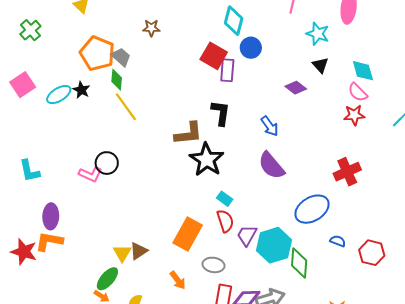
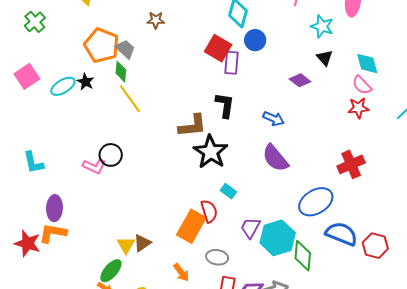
blue arrow: (270, 126) -> (274, 119), turned -30
red semicircle: (225, 221) -> (209, 211), moved
blue semicircle: (338, 241) -> (341, 234), size x2.0

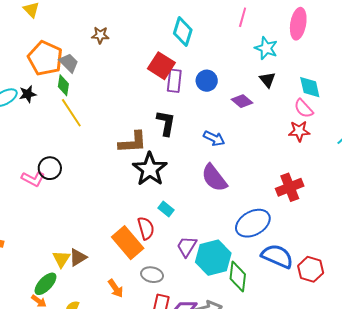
blue circle: (255, 40) -> (207, 81), moved
black star: (86, 82) -> (28, 94), turned 30
orange rectangle: (191, 226) -> (128, 243), turned -72

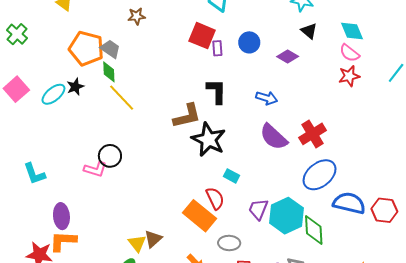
purple rectangle: (174, 81) -> (217, 48), size x0.7
red cross: (290, 187) -> (313, 134), moved

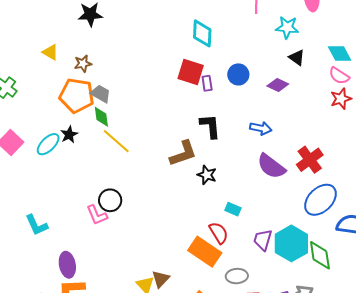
brown star: (137, 16) -> (83, 64), moved
black star: (209, 139) -> (207, 175), size x0.6
pink L-shape: (95, 169) -> (97, 215), turned 55

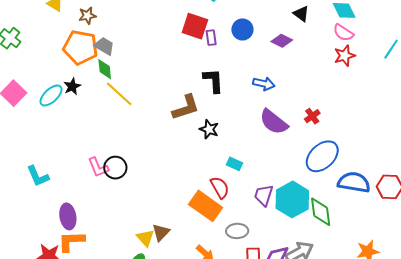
red cross: (310, 160) -> (312, 116), size x0.6
black circle: (110, 200) -> (115, 168), moved

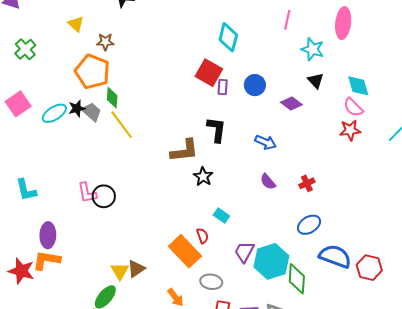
gray trapezoid: (104, 46) -> (92, 112), moved
purple semicircle: (274, 122) -> (268, 182), size x0.6
blue ellipse: (322, 156) -> (309, 225), size x0.7
red semicircle: (220, 187) -> (202, 236), size x0.7

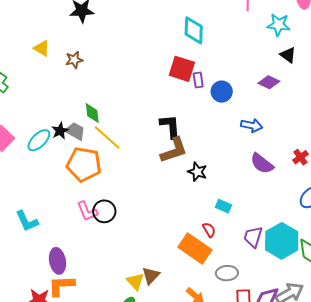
orange pentagon: (92, 72) -> (84, 164), moved
blue circle: (255, 85) -> (222, 92), moved
black L-shape: (217, 130) -> (170, 126), moved
purple semicircle: (268, 182) -> (262, 163), size x1.4

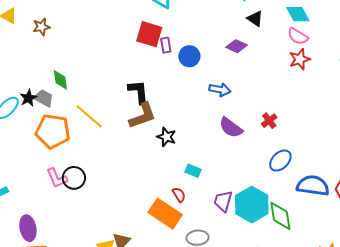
yellow line: (107, 138) -> (89, 116), moved

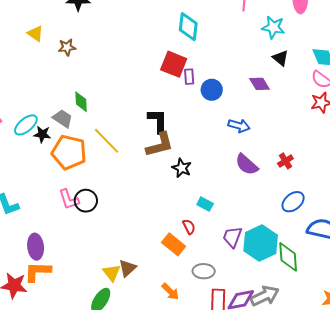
purple diamond: (237, 46) -> (260, 84), turned 30
black star: (28, 98) -> (42, 134), moved, turned 30
orange rectangle: (165, 214) -> (174, 244), size x0.7

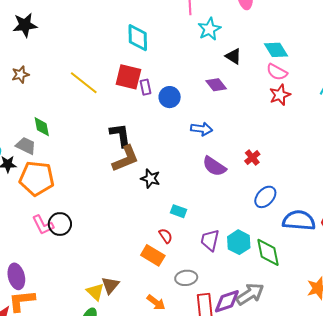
cyan star: (273, 27) -> (209, 29), moved, turned -30
yellow line: (107, 141) -> (84, 83), moved
cyan hexagon: (261, 243) -> (239, 242), size x0.7

